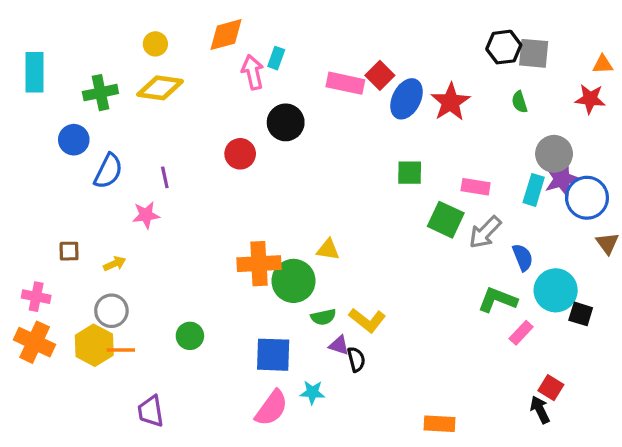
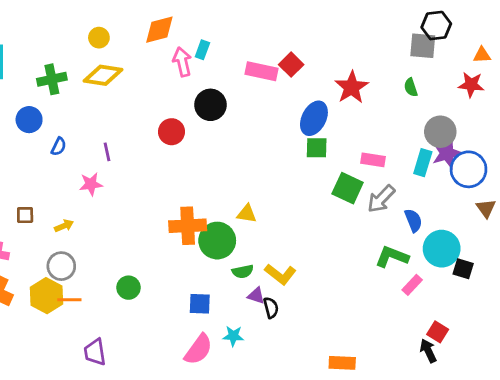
black hexagon: (504, 47) -> (436, 26), moved
blue ellipse: (407, 99) -> (314, 118), moved
blue semicircle: (108, 171) -> (59, 146), size x0.6
blue square: (273, 355) -> (200, 304), size x0.7

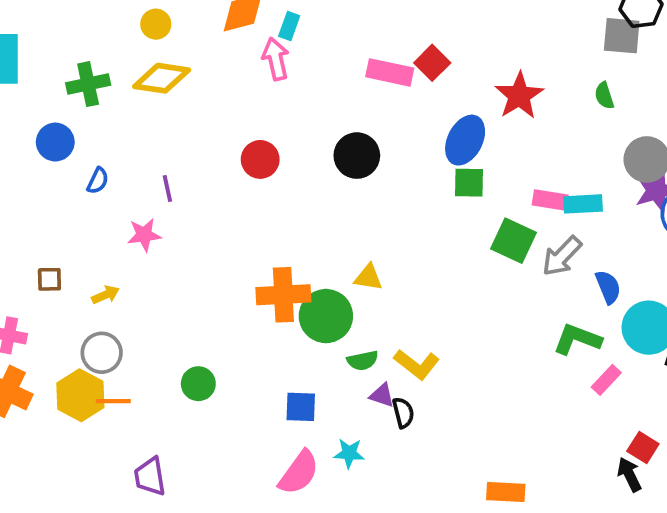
cyan rectangle: (202, 50) -> (289, 26), moved
black circle: (210, 105) -> (357, 156), moved
cyan rectangle: (423, 163) -> (583, 204), moved, turned 70

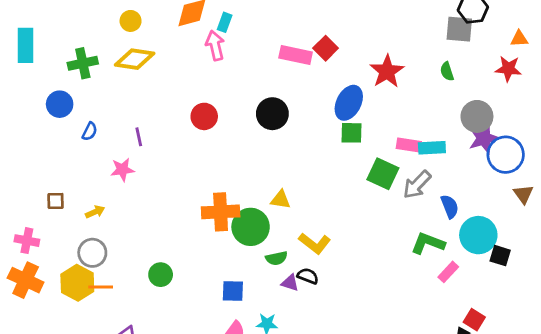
yellow L-shape: (417, 364) -> (315, 243), moved
black semicircle: (403, 413) -> (308, 276), moved, turned -55

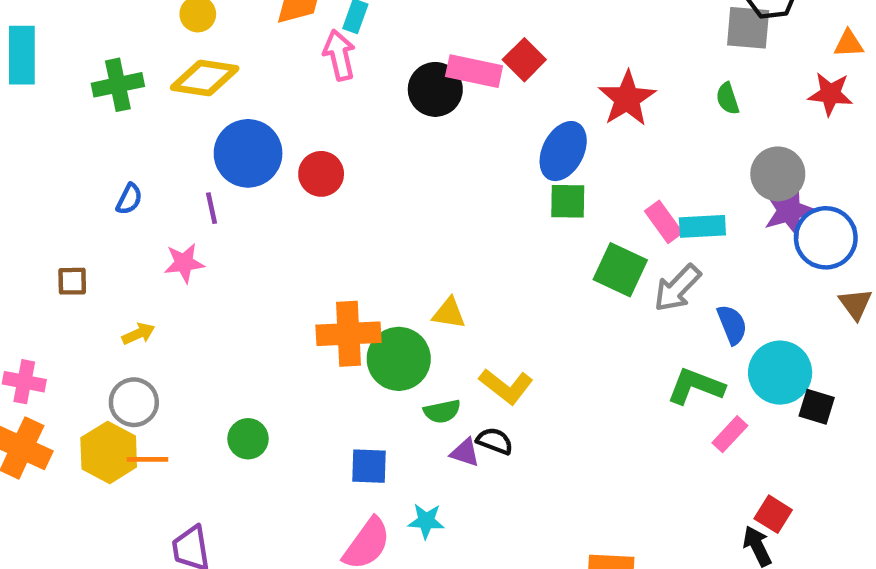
blue circle: (60, 104) -> (248, 153), moved, size x1.5
black circle: (272, 114) -> (435, 89), moved
pink rectangle: (409, 145) -> (664, 222), turned 45
brown square: (56, 201) -> (72, 281), moved

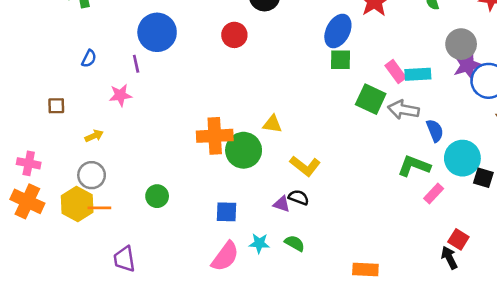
red circle: (321, 174) -> (234, 35), moved
gray arrow: (677, 288) -> (403, 110), turned 56
green semicircle: (442, 411) -> (295, 243), moved, turned -138

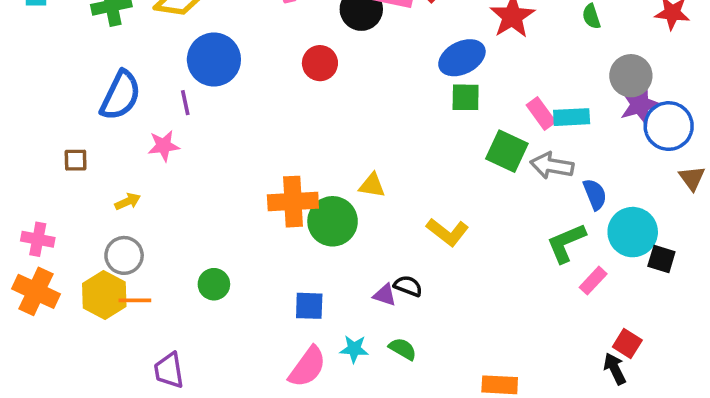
blue ellipse: (338, 31) -> (462, 58), turned 36
blue semicircle: (89, 59) -> (120, 95), size x2.0
yellow L-shape: (305, 166) -> (448, 232), moved
green L-shape: (414, 166) -> (566, 243), turned -44

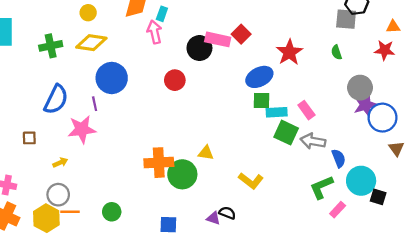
cyan rectangle: (572, 117) -> (277, 112), moved
pink star: (164, 146) -> (82, 129), size x1.5
orange line: (135, 300) -> (70, 212), moved

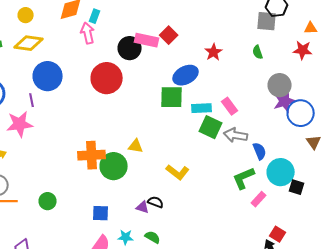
red star: (289, 52) -> (214, 52), size x0.7
red circle: (175, 80) -> (107, 78), size x1.6
green square: (262, 100) -> (172, 97), moved, size x1.4

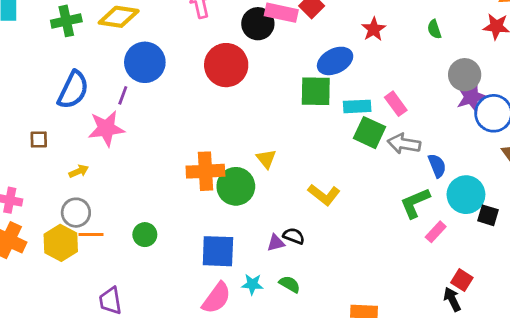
purple line: (32, 100) -> (123, 95), turned 32
yellow triangle: (136, 146) -> (266, 159), turned 42
purple triangle: (143, 207) -> (276, 243), turned -32
blue square: (101, 213) -> (218, 251), size x1.5

